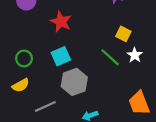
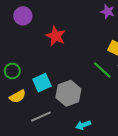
cyan square: (61, 56) -> (42, 83), moved
green circle: (24, 58) -> (12, 71), moved

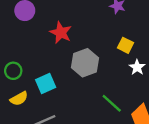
green line: (102, 70) -> (112, 103), moved
gray hexagon: (68, 93) -> (85, 63), moved

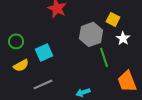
gray hexagon: (85, 63) -> (91, 34), moved
green line: (112, 103) -> (104, 57), moved, turned 30

